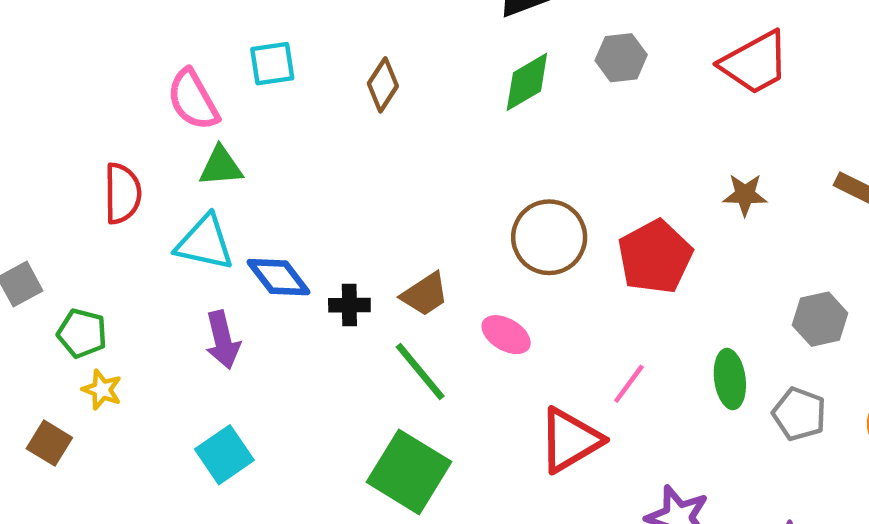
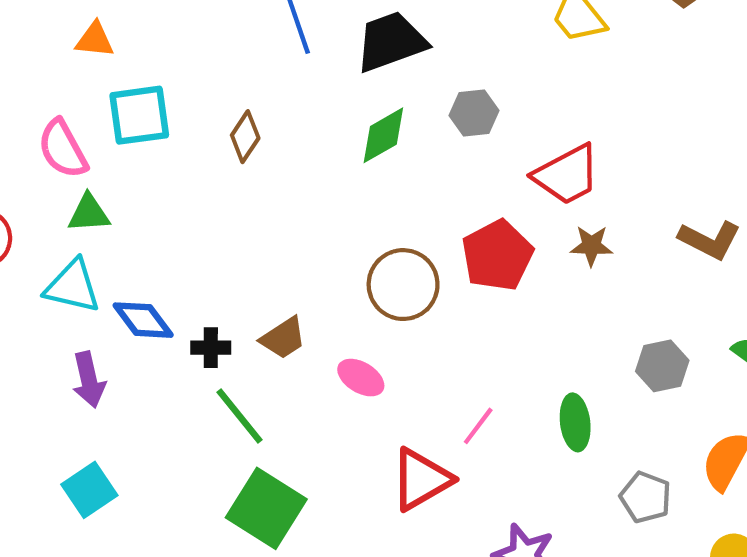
red trapezoid: (755, 63) -> (567, 175), moved
cyan square: (272, 64) -> (139, 115), size x1.4
red pentagon: (655, 257) -> (497, 255), moved
green line: (420, 371) -> (239, 416), moved
gray pentagon: (799, 414) -> (646, 497), moved

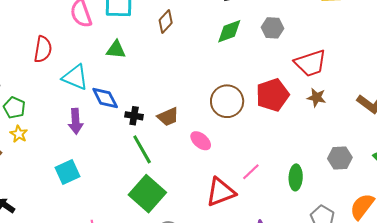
green triangle: (89, 213) -> (116, 50), moved

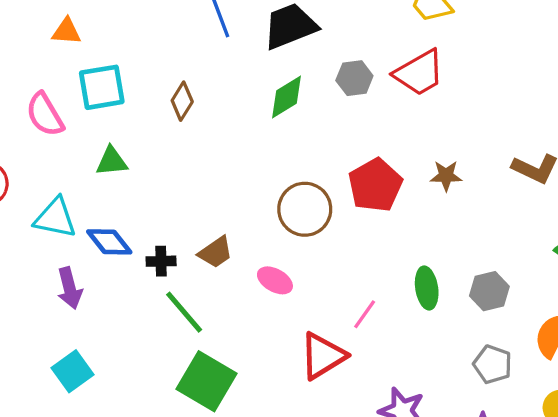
red trapezoid: (310, 63) -> (419, 73), moved
gray hexagon: (340, 158) -> (489, 291), moved
green ellipse: (296, 177) -> (427, 288), moved

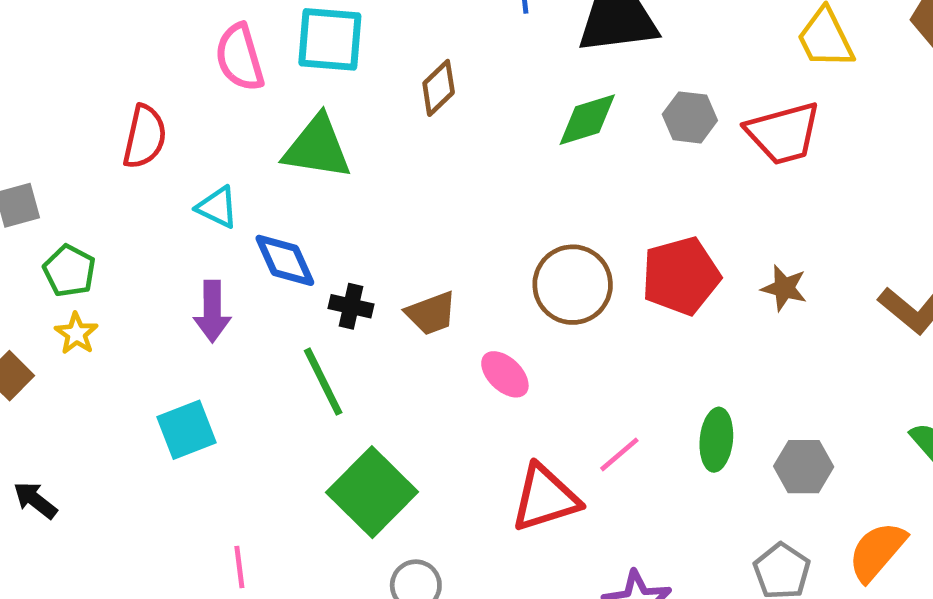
green triangle: (112, 161) -> (317, 147), size x1.5
cyan triangle: (55, 218) -> (217, 207), size x0.7
green line: (184, 312) -> (323, 382), moved

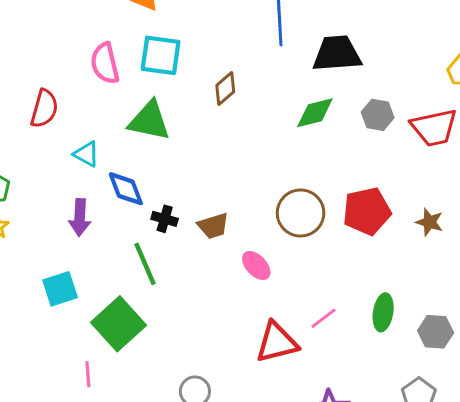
green square: (372, 492) -> (119, 324), moved

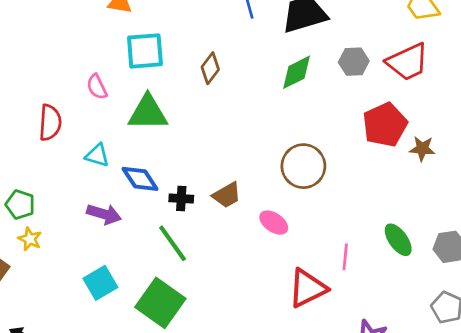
pink semicircle: (105, 63) -> (97, 87), moved, size x0.7
red pentagon: (367, 211) -> (385, 125), moved
purple arrow: (80, 217) -> (104, 214), turned -64
green ellipse: (383, 312) -> (398, 240), turned -32
pink line: (323, 318) -> (345, 257), turned -35

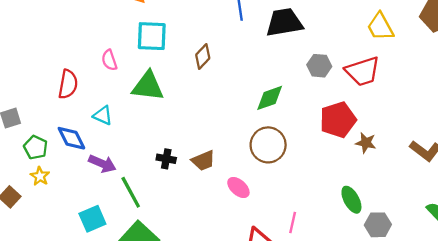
green diamond: (296, 72) -> (270, 98), moved
blue diamond: (140, 179) -> (71, 138), moved
green ellipse: (398, 240) -> (351, 200), moved
green line: (173, 243) -> (131, 192), moved

